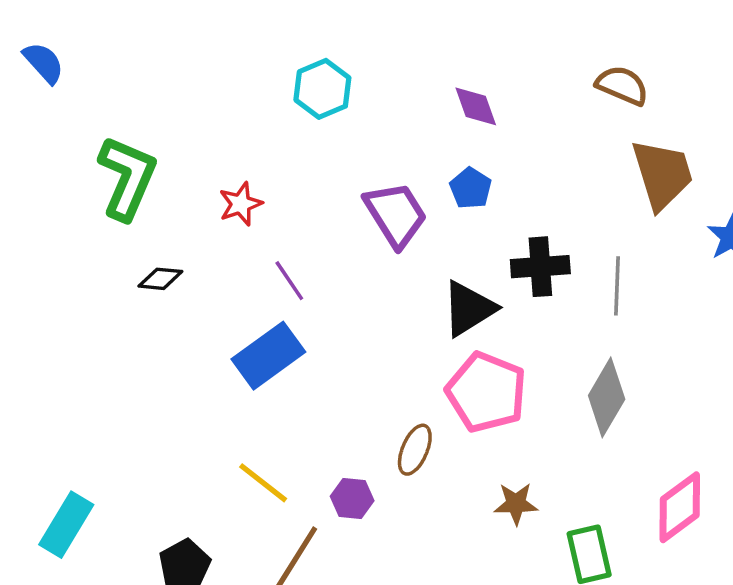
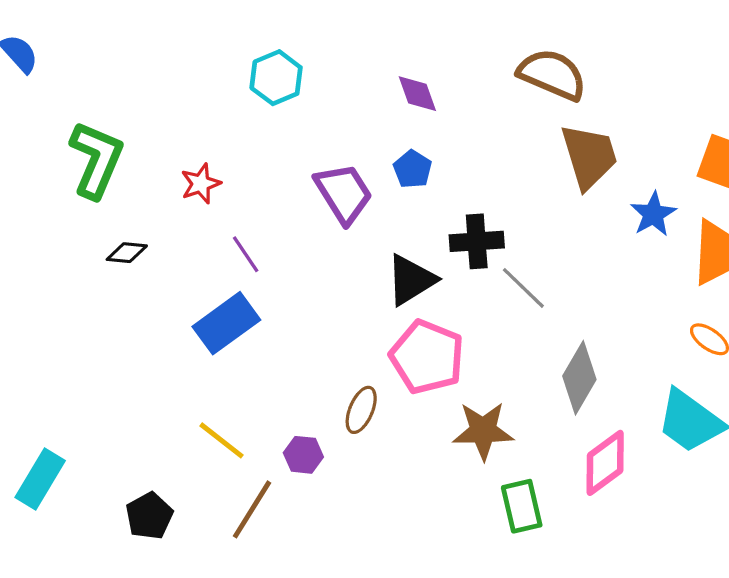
brown semicircle: (622, 85) -> (552, 74), size x1.4
gray line: (617, 286) -> (523, 288), moved, turned -48
gray diamond: (607, 397) -> (579, 378), moved
brown star: (516, 504) -> (483, 431), moved, size x1.5

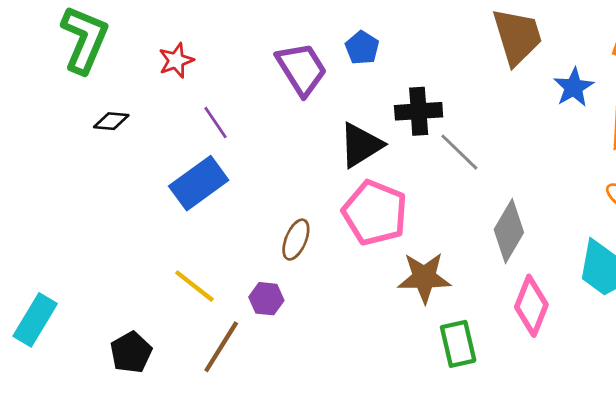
brown ellipse: (361, 410) -> (296, 240), moved
pink diamond: (605, 463) -> (531, 306), turned -32

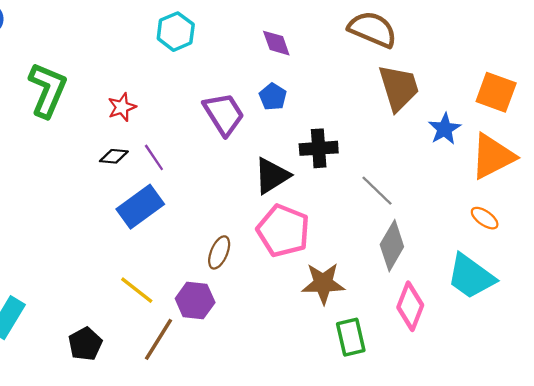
black diamond: (111, 121) -> (114, 156), moved
gray line: (459, 152) -> (377, 191), moved
purple hexagon: (266, 299) -> (195, 300), size x1.4

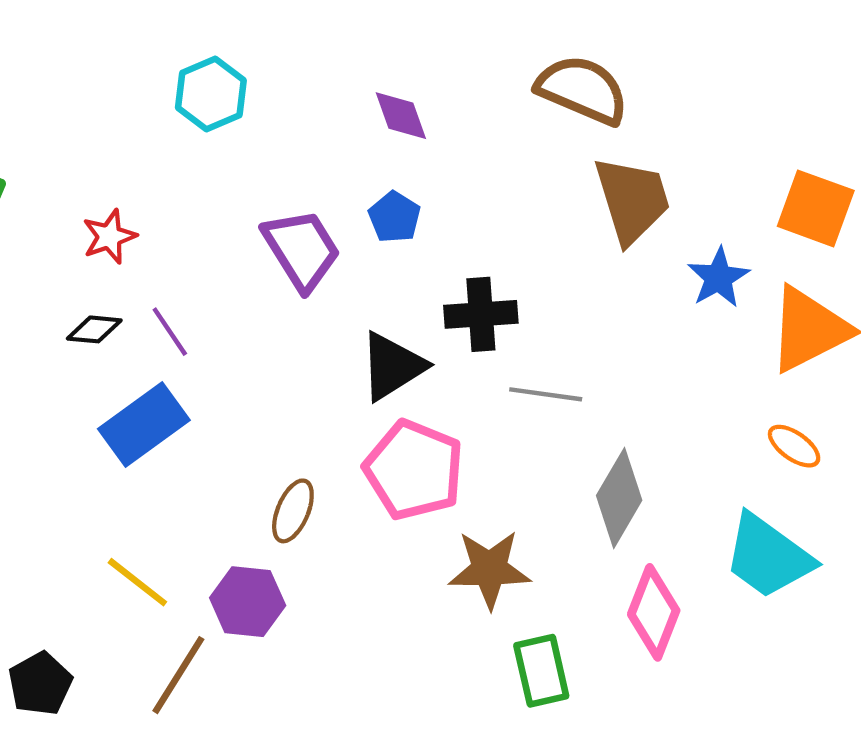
gray line: (377, 191) -> (546, 394), moved, turned -36

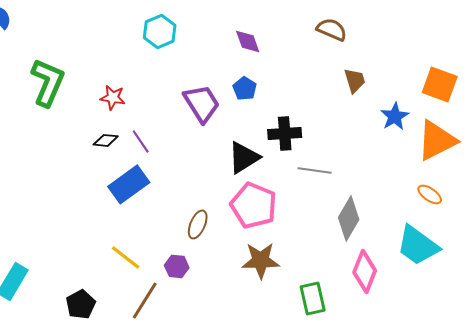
brown semicircle: (582, 90) -> (332, 29), size x0.7
brown trapezoid: (632, 200) -> (355, 80), size x0.6
red star: (109, 237) -> (113, 97), turned 30
brown star: (490, 569) -> (261, 260), moved
purple hexagon: (248, 602) -> (177, 266), size x0.7

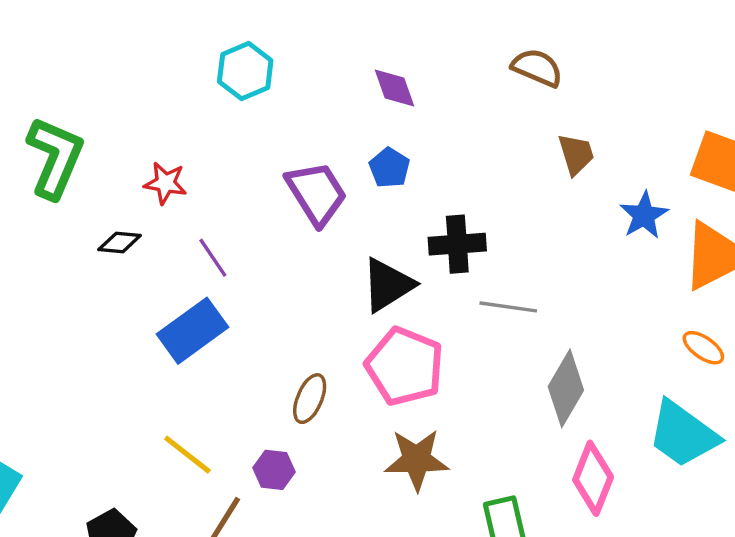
black diamond: (106, 140) -> (120, 242), moved

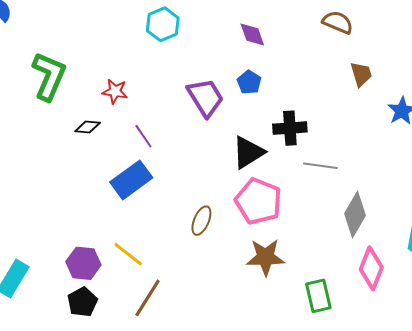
purple hexagon: (274, 470) -> (83, 263), moved, size x1.4

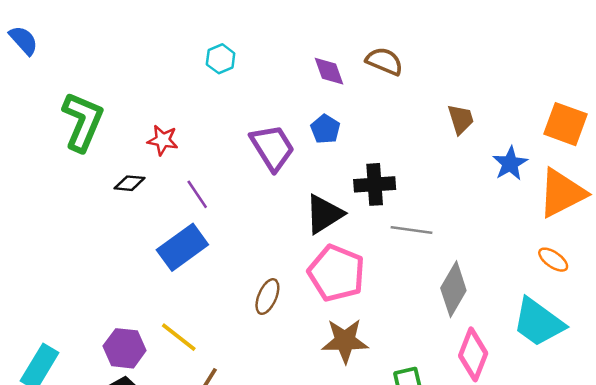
brown semicircle: (338, 22) -> (384, 61), moved
cyan hexagon: (163, 24) -> (221, 59), size x0.7

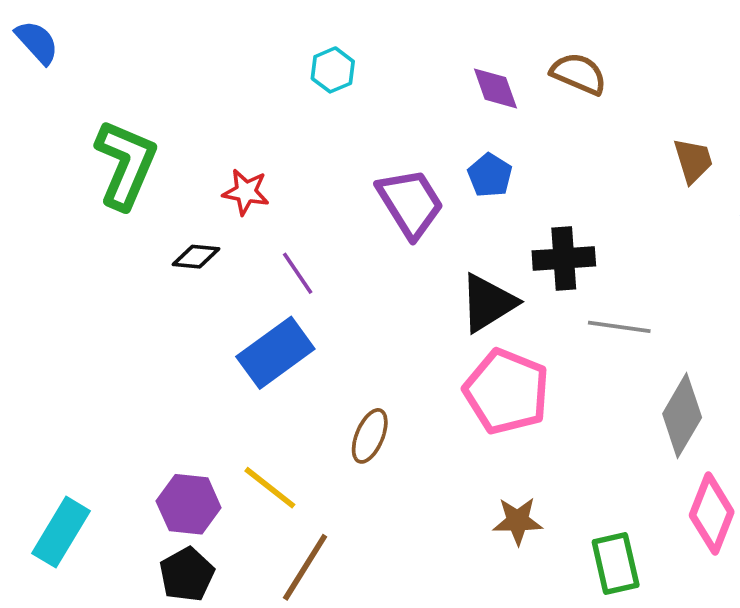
brown ellipse: (267, 297) -> (370, 436), moved
brown star: (345, 341) -> (518, 521), moved, size x0.7

